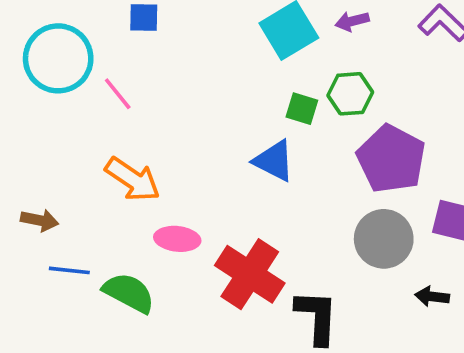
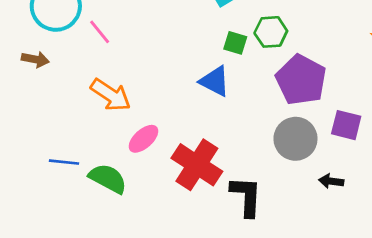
brown arrow: (40, 220) -> (35, 59), moved
pink ellipse: (177, 239) -> (143, 139), turned -48

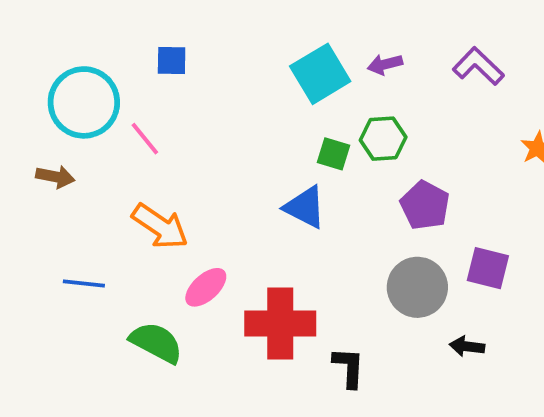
purple pentagon: (301, 80) -> (425, 205), size x0.7
blue line: (64, 162) -> (84, 283), moved
red cross: (197, 165) -> (280, 323), turned -33
black L-shape: (246, 196) -> (349, 367), size x0.7

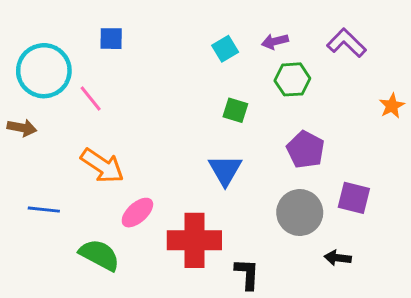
cyan square: (320, 74) -> (225, 49), size x0.6
green hexagon: (383, 139) -> (292, 79), moved
blue triangle: (305, 207) -> (225, 170), moved, turned 33

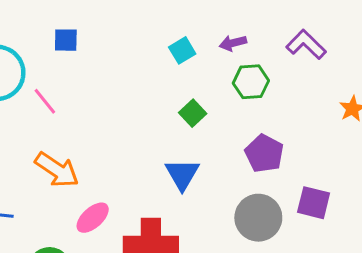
green square: (235, 110) -> (193, 113), turned 30

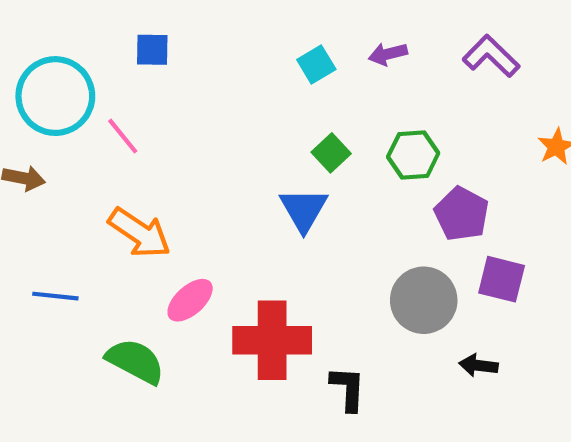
green hexagon: (251, 82) -> (413, 155), moved
purple pentagon: (264, 153) -> (462, 214), moved
blue triangle: (182, 174) -> (304, 210), moved

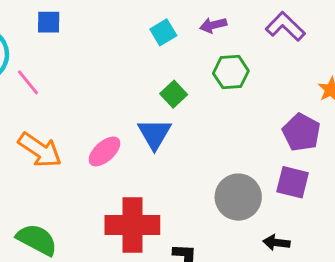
green hexagon: (413, 155) -> (231, 72), moved
purple pentagon: (462, 214) -> (301, 132), moved
pink ellipse: (190, 300) -> (104, 151), moved

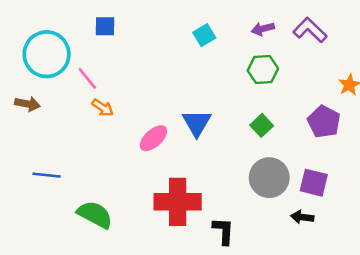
purple arrow: (213, 25) -> (263, 29), moved
green square: (174, 94) -> (262, 125), moved
orange arrow: (40, 150) -> (103, 108), moved, size x0.6
purple square: (293, 182) -> (314, 183), moved

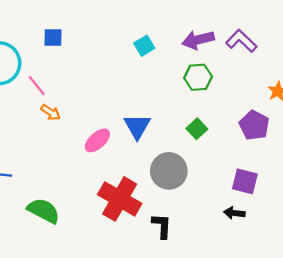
purple arrow: (263, 29) -> (198, 40), size x1.5
gray circle: (269, 178) -> (169, 171), moved
red cross: (178, 202) -> (120, 199), turned 30

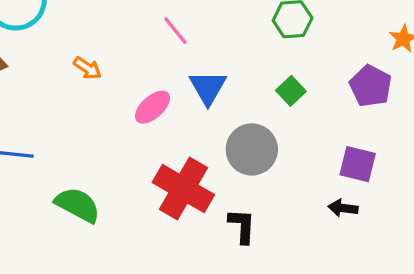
pink line: (37, 85) -> (175, 31), moved

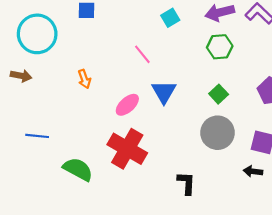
orange arrow: (87, 68) -> (84, 79), turned 36
gray circle: (252, 149) -> (218, 133), moved
red cross: (183, 189) -> (127, 149), moved

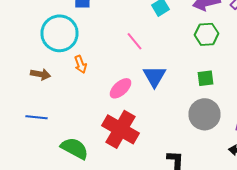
cyan circle: (37, 34) -> (60, 33), moved
brown arrow: (21, 76) -> (40, 74), moved
green square: (219, 94) -> (206, 78), turned 36

